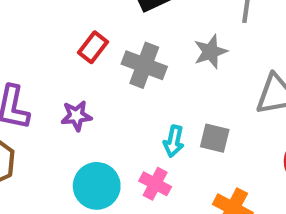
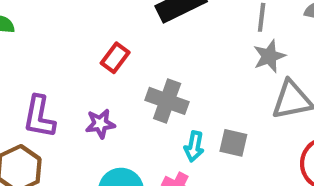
gray star: (211, 52) -> (269, 56), moved
gray cross: (144, 65) -> (167, 101), moved

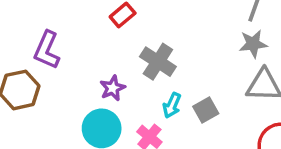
purple star: (100, 124) -> (113, 88), moved, turned -30
gray square: (233, 143) -> (206, 110), turned 35

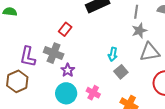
gray cross: (158, 62) -> (54, 53), moved
cyan arrow: (172, 105) -> (113, 54), moved

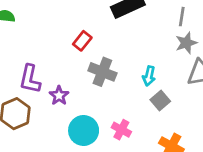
gray cross: (54, 53) -> (102, 72), moved
purple star: (68, 70) -> (59, 96), moved

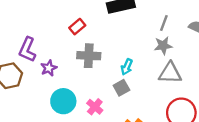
gray cross: (102, 72) -> (89, 56), turned -30
gray square: (160, 101) -> (121, 88), moved

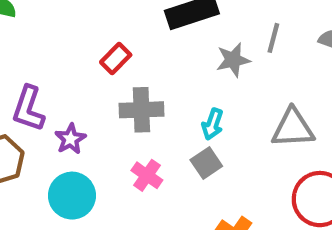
gray star: (163, 46) -> (233, 60), moved
cyan circle: (63, 101) -> (72, 196), moved
pink cross: (95, 107) -> (147, 175), moved

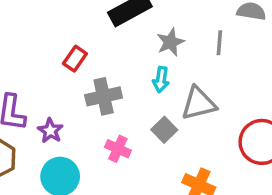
gray line: (273, 38) -> (219, 43), moved
cyan arrow: (213, 124) -> (161, 80), moved
gray triangle: (293, 128) -> (199, 103), moved

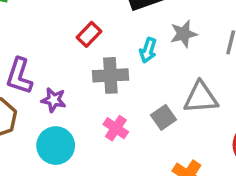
cyan arrow: (161, 80) -> (148, 50), moved
purple star: (50, 131) -> (54, 100), turned -30

